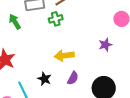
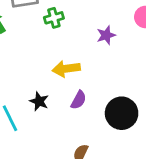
purple star: (105, 45) -> (106, 35), moved

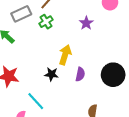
yellow arrow: (66, 69) -> (65, 55), turned 132
black star: (39, 101) -> (51, 74), moved

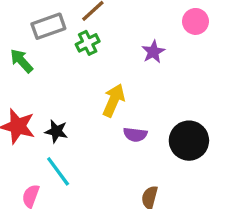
black star: (51, 74) -> (56, 131), moved
purple semicircle: (80, 74) -> (135, 135), turned 80

